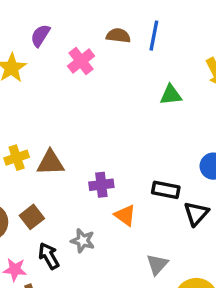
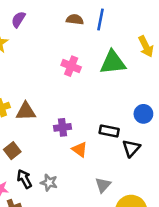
pink cross: (81, 61) -> (71, 66), moved, turned -30
green triangle: (171, 95) -> (113, 62), size x1.6
gray star: (83, 241) -> (49, 183), moved

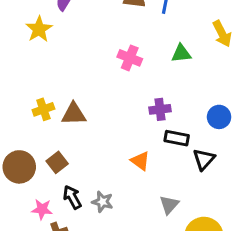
green triangle: (113, 62) -> (181, 53), size x0.6
purple cross: (63, 127) -> (160, 109), moved

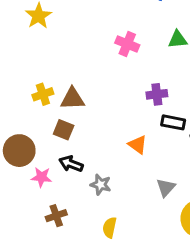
brown square: (57, 162) -> (64, 130), moved, turned -30
black arrow: (72, 197) -> (71, 164), moved, turned -40
pink star: (42, 209) -> (41, 177), moved

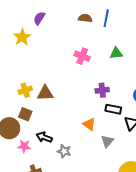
brown square: (64, 130) -> (25, 114), moved
gray triangle: (166, 188) -> (107, 141), moved

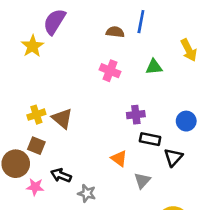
purple semicircle: (39, 18) -> (54, 22), size x1.5
brown semicircle: (85, 18) -> (115, 32), moved
brown triangle: (45, 93) -> (62, 118), turned 42

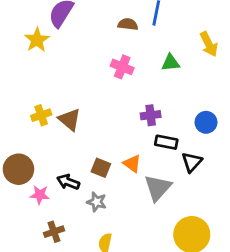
brown square: (36, 146) -> (101, 168), moved
gray triangle: (142, 180) -> (158, 188), size x1.5

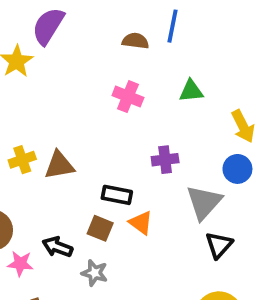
yellow arrow: (209, 44) -> (243, 126), moved
brown triangle: (70, 119) -> (59, 165), turned -50
black rectangle: (166, 142) -> (117, 195), moved
black triangle: (192, 162) -> (219, 245), moved
gray triangle: (158, 188) -> (204, 202), moved

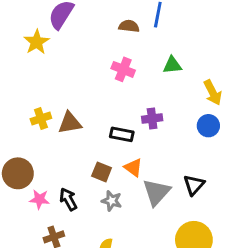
black rectangle: (117, 195) -> (122, 134), moved
gray triangle: (204, 202) -> (156, 192), moved
black arrow: (57, 247) -> (68, 199), moved, turned 40
gray star: (95, 273) -> (112, 201), moved

